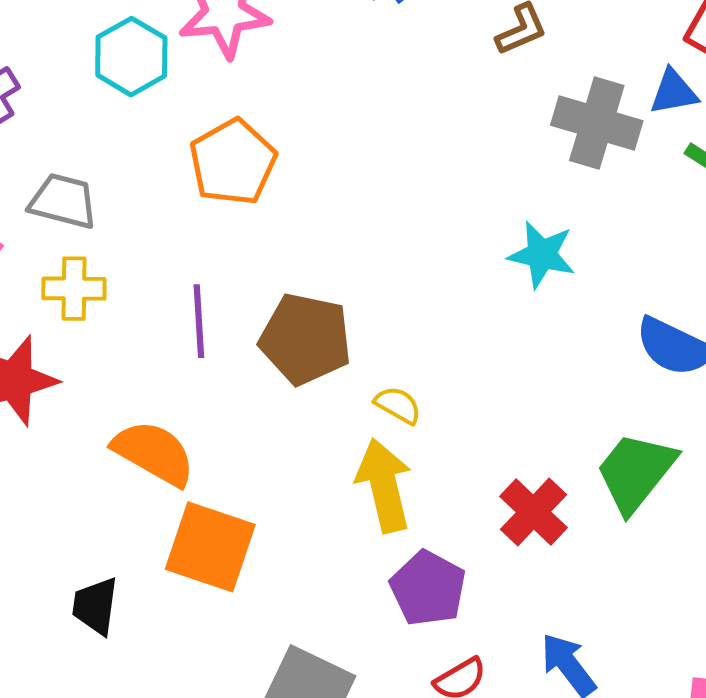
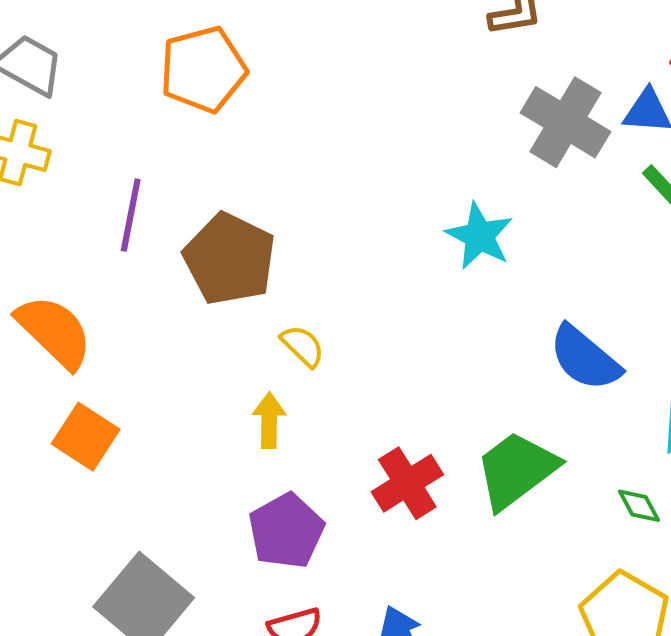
yellow arrow: (384, 485) -> (269, 420), size x0.6
orange square: (210, 547) -> (86, 437), size x0.7

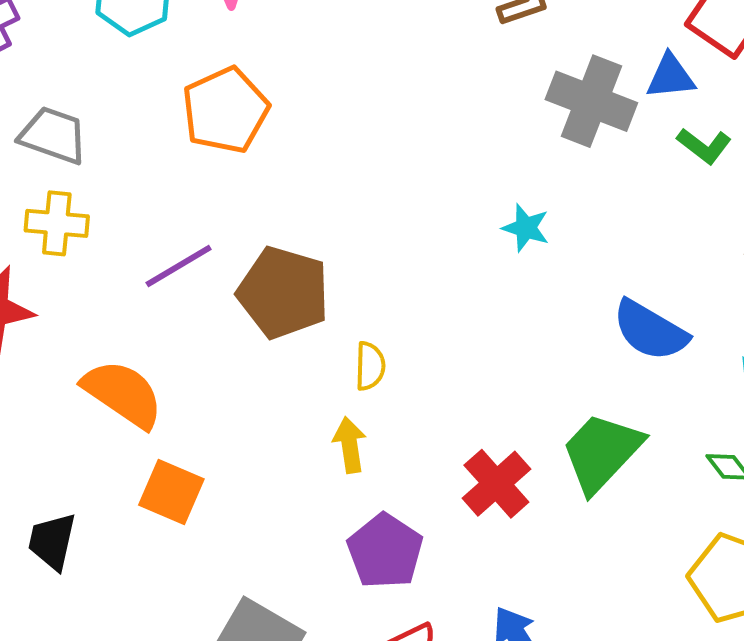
purple line: (131, 215) -> (179, 266), turned 58
cyan star: (479, 236) -> (526, 228), size x0.7
yellow semicircle: (303, 346) -> (370, 366), turned 57

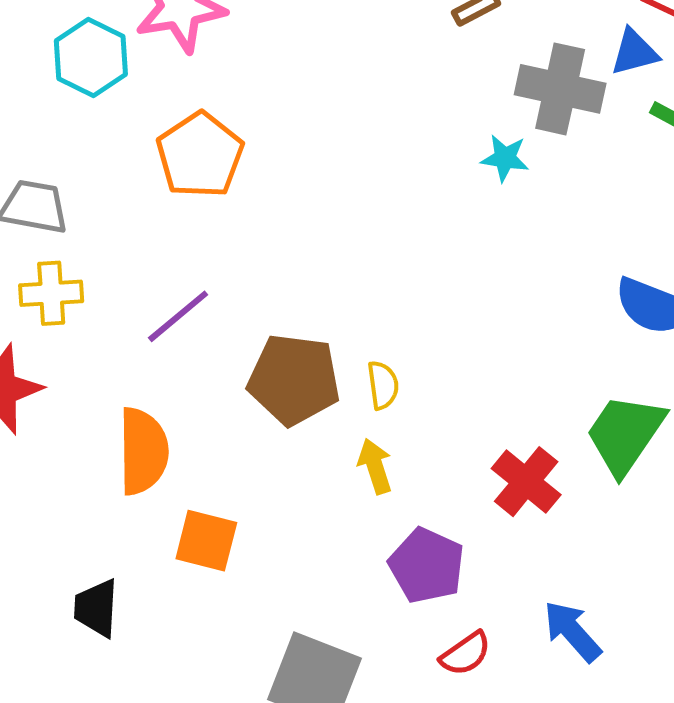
cyan star: (526, 228) -> (505, 158), moved
brown pentagon: (283, 293) -> (294, 380), moved
orange semicircle: (123, 394) -> (143, 451), turned 64

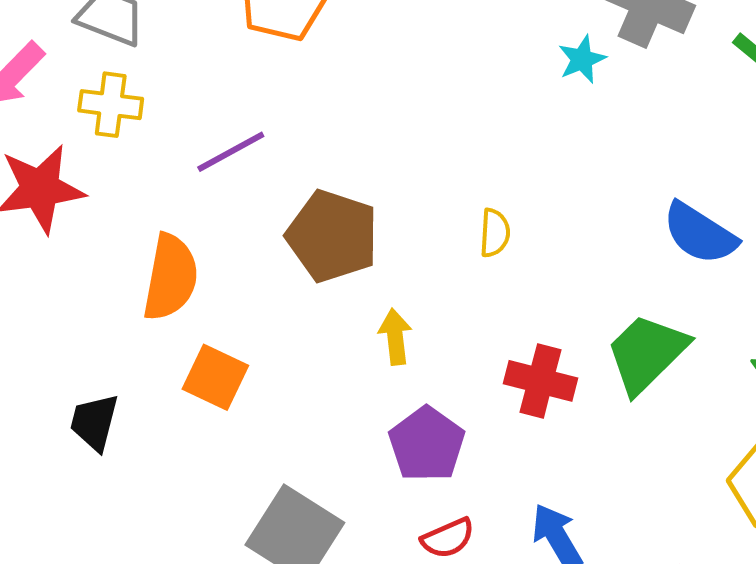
cyan star: (505, 158) -> (582, 59), turned 30
yellow semicircle: (383, 385) -> (495, 233), moved
red cross: (526, 482) -> (540, 381), turned -36

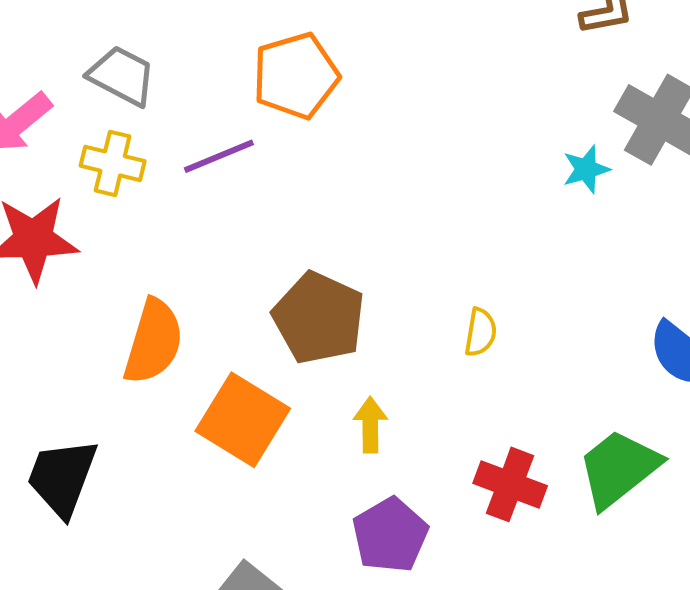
purple line: (231, 152) -> (219, 156), moved
orange square: (215, 377) -> (243, 420), moved, size x1.4
black trapezoid: (94, 422) -> (62, 477), size x1.4

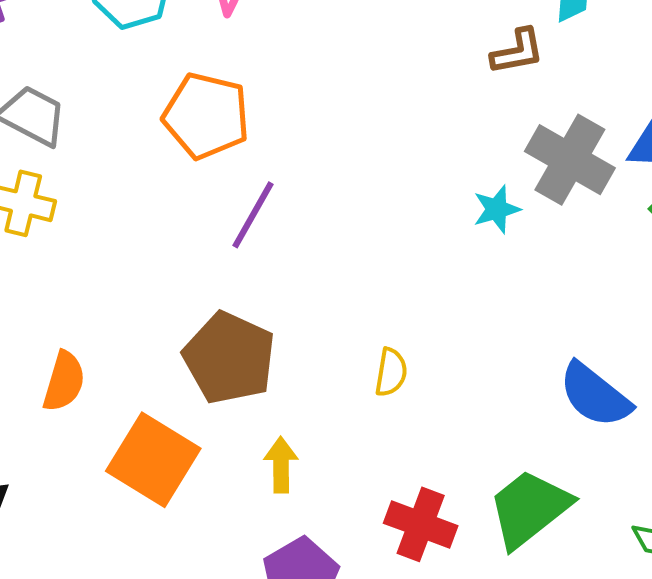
orange pentagon: (296, 76) -> (206, 116), turned 30
purple line: (219, 156) -> (253, 215), moved, turned -38
orange semicircle: (153, 342) -> (64, 381), size x0.7

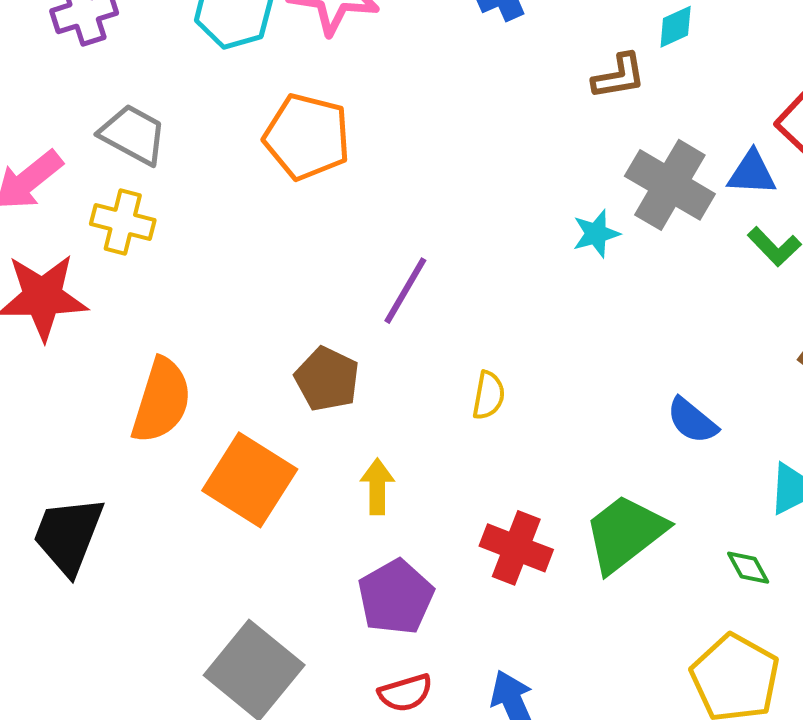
purple line: (253, 215) -> (405, 291), moved
brown pentagon: (229, 358) -> (327, 379), size x0.7
orange semicircle: (64, 381) -> (161, 401), size x1.4
blue semicircle: (595, 395) -> (692, 421), size x0.7

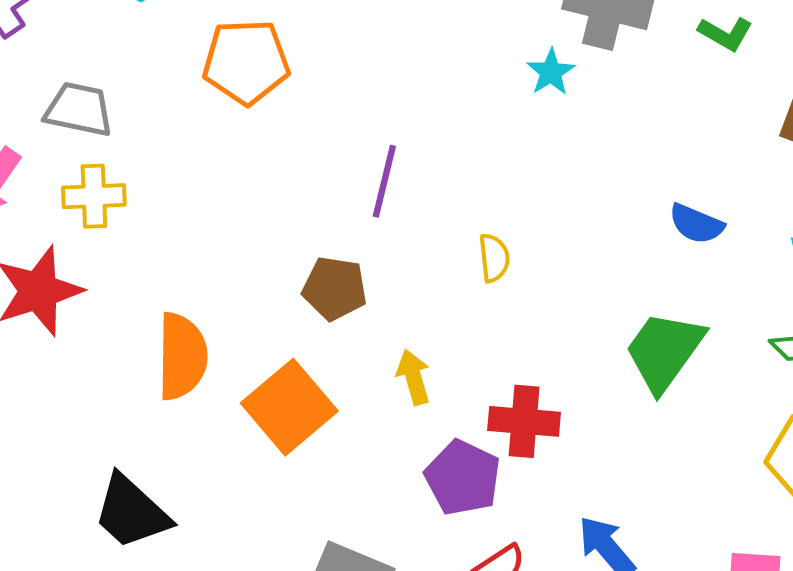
orange square: (250, 480) -> (289, 407), turned 34
black trapezoid: (68, 535) -> (131, 512), turned -52
red cross: (516, 548) -> (524, 421), moved

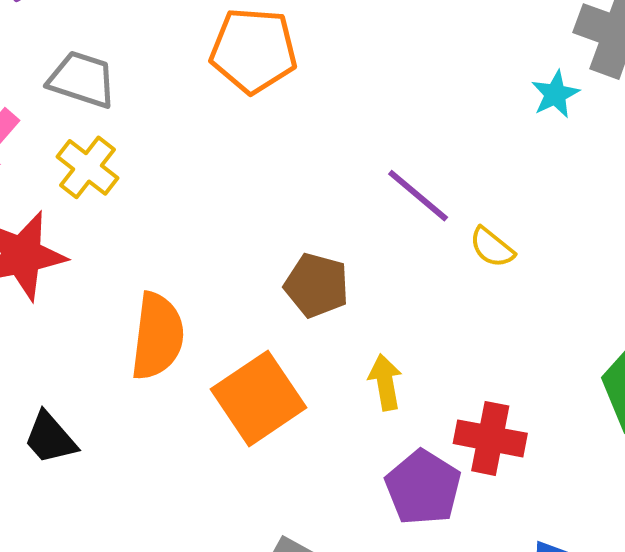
purple line: (384, 181) -> (418, 196), moved, turned -70
yellow cross: (94, 196) -> (87, 167), turned 34
yellow semicircle: (494, 258) -> (492, 247), moved, turned 129
black trapezoid: (131, 512) -> (50, 438), moved, size x0.7

